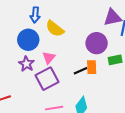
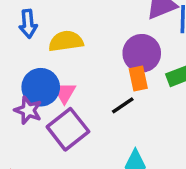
yellow semicircle: (55, 29) -> (66, 41), turned 144
blue circle: (28, 40) -> (41, 87), moved
orange rectangle: (92, 67) -> (138, 78), moved

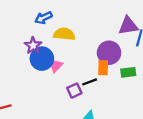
blue arrow: (28, 24) -> (44, 18), turned 56
purple star: (28, 110) -> (33, 46), moved
purple square: (68, 129) -> (74, 91), moved, size x0.6

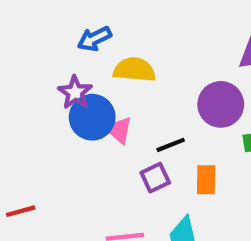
pink triangle: (56, 65) -> (119, 130), turned -32
orange rectangle: (103, 68) -> (206, 180), moved
black line: (90, 82) -> (171, 145), moved

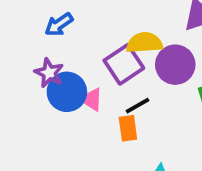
yellow semicircle: (134, 70) -> (144, 43), moved
purple square: (155, 178) -> (124, 64), moved, size x1.5
orange rectangle: (206, 180) -> (128, 128), moved

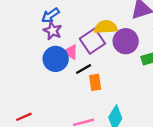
purple star: (49, 73) -> (53, 31), moved
pink triangle: (91, 99) -> (71, 52), moved
black line: (138, 106) -> (84, 69), moved

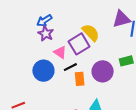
yellow semicircle: (106, 27) -> (91, 33), turned 48
purple circle: (126, 41) -> (103, 71), moved
blue circle: (56, 59) -> (43, 71), moved

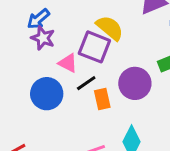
purple square: (79, 44) -> (94, 47), turned -30

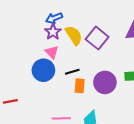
yellow semicircle: (110, 28) -> (74, 35), moved
purple square: (94, 47) -> (97, 38), moved
pink triangle: (68, 63) -> (52, 52), moved

